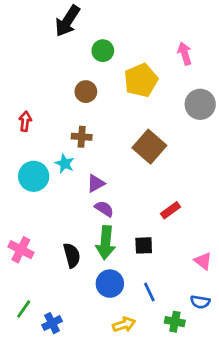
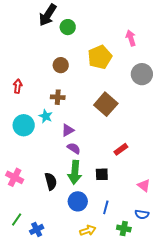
green circle: (103, 51) -> (68, 27), moved
blue line: (149, 292) -> (106, 207), turned 40

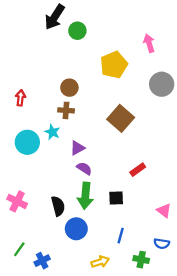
brown circle: (61, 65) -> (69, 88), moved
blue circle: (78, 201) -> (76, 229), moved

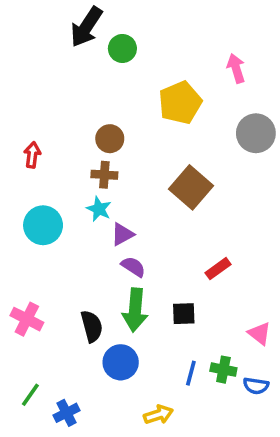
cyan star: (52, 132) -> (99, 209), moved
green cross: (141, 260) -> (223, 370), moved

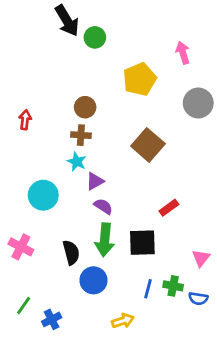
black arrow: (86, 27) -> (67, 21), turned -64
cyan circle: (43, 225) -> (43, 195), moved
black square: (184, 314) -> (142, 243), size x1.5
pink triangle: (259, 333) -> (201, 258), turned 30

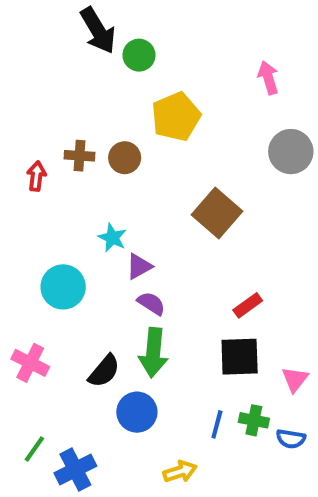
yellow pentagon: (140, 79) -> (176, 117), moved
brown cross: (81, 135) -> (80, 156), moved
black square: (142, 243) -> (240, 357), moved
black semicircle: (71, 252) -> (104, 371), turned 55
blue cross: (52, 319) -> (75, 470), size x1.4

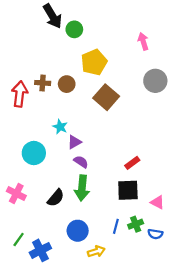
red arrow: (36, 176) -> (20, 94), size x1.6
brown square: (217, 213) -> (106, 97), moved
pink triangle: (295, 379) -> (157, 202), turned -40
blue circle: (137, 412) -> (78, 231), moved
green cross: (254, 420) -> (136, 224), turned -32

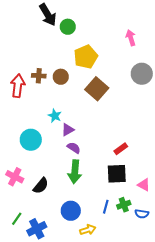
black semicircle: (56, 198) -> (41, 186), moved

